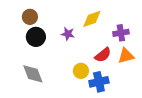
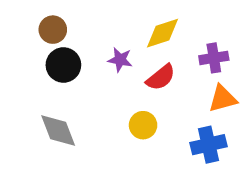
red semicircle: (103, 55) -> (161, 77), moved
blue cross: (99, 82) -> (209, 145), moved

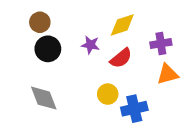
blue cross: (209, 145) -> (134, 109), moved

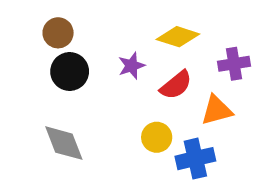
yellow diamond: (122, 25) -> (178, 37), turned 36
purple star: (90, 45) -> (132, 66), turned -30
orange triangle: (168, 74) -> (217, 110), moved

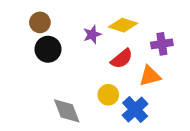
purple star: (132, 66) -> (92, 34), moved
gray diamond: (64, 143) -> (67, 111), moved
blue cross: (195, 159) -> (135, 110), turned -30

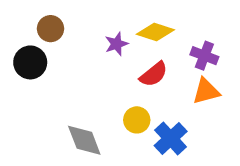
purple cross: (162, 44) -> (204, 56), turned 30
black circle: (48, 49) -> (30, 62), moved
orange triangle: (150, 76) -> (206, 91), moved

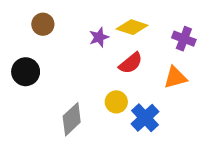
purple cross: (204, 56) -> (184, 39), moved
black circle: (30, 62) -> (26, 72), moved
gray diamond: (84, 140) -> (72, 119), turned 68

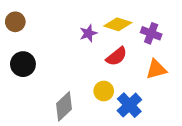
brown circle: (43, 24) -> (15, 22), moved
purple cross: (184, 39) -> (151, 33), moved

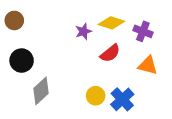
orange triangle: (156, 69) -> (148, 65), turned 30
yellow circle: (104, 91) -> (96, 96), moved
gray diamond: (64, 106) -> (41, 91), moved

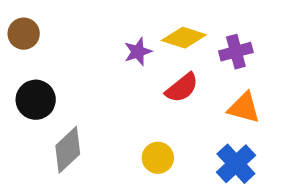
purple cross: (143, 31) -> (236, 52), turned -36
blue cross: (122, 99) -> (236, 164), moved

